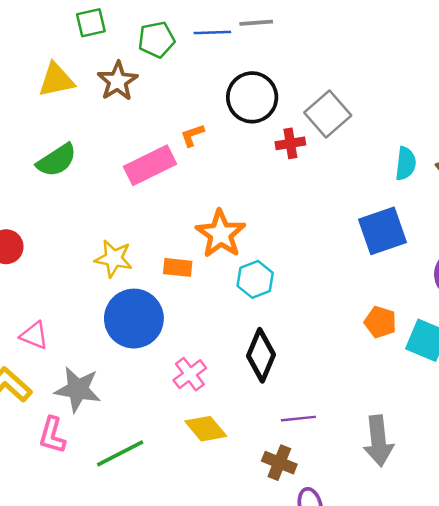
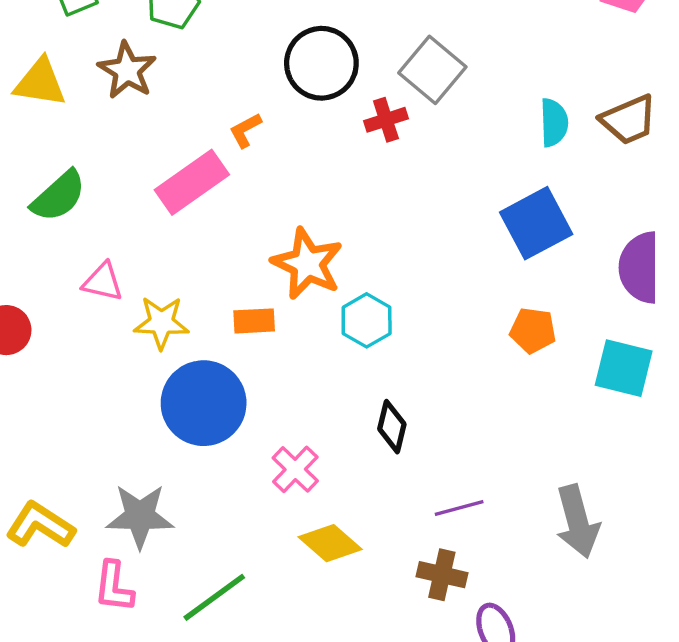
yellow triangle: (56, 80) -> (40, 82), turned 30
orange pentagon: (380, 322) -> (533, 330), moved
pink triangle: (34, 335) -> (103, 282), moved
black diamond: (261, 355) -> (392, 427), size x0.7

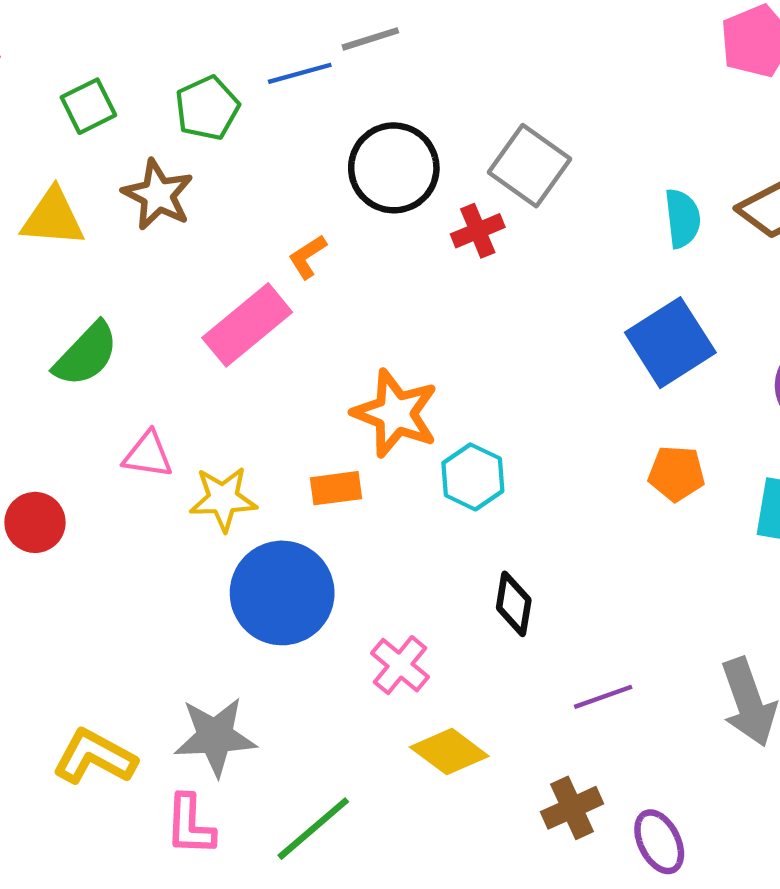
brown cross: (442, 575) -> (572, 808), moved, turned -33

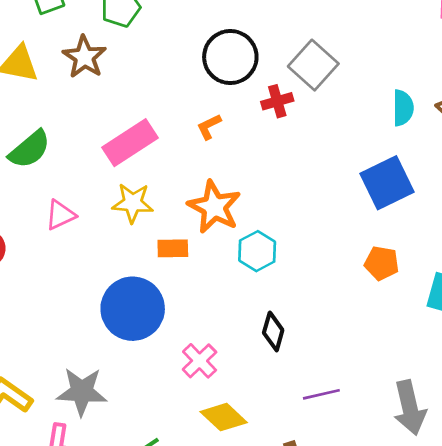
orange L-shape: (307, 257) -> (209, 127), moved
pink triangle: (148, 455) -> (60, 215), turned -40
yellow star: (223, 499) -> (133, 203), moved

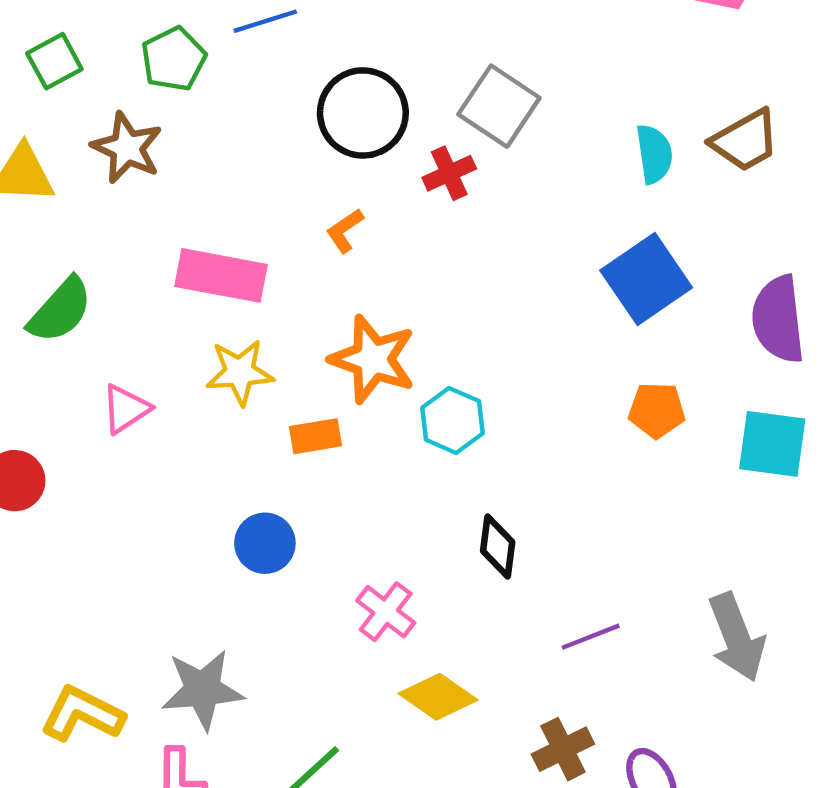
pink rectangle: (130, 143) -> (221, 275), turned 52
blue circle: (133, 309) -> (265, 543), size x0.6

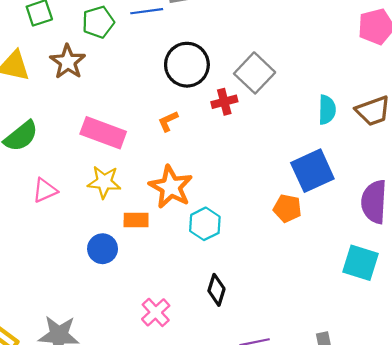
orange pentagon: (657, 410) -> (287, 208), moved
blue circle: (265, 543) -> (103, 249), moved

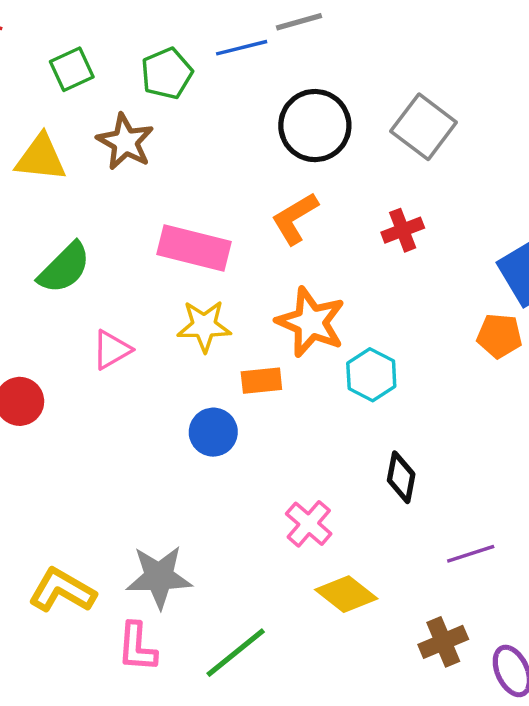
red cross: (224, 102) -> (403, 230), moved
orange L-shape: (168, 121) -> (295, 218), size x1.5

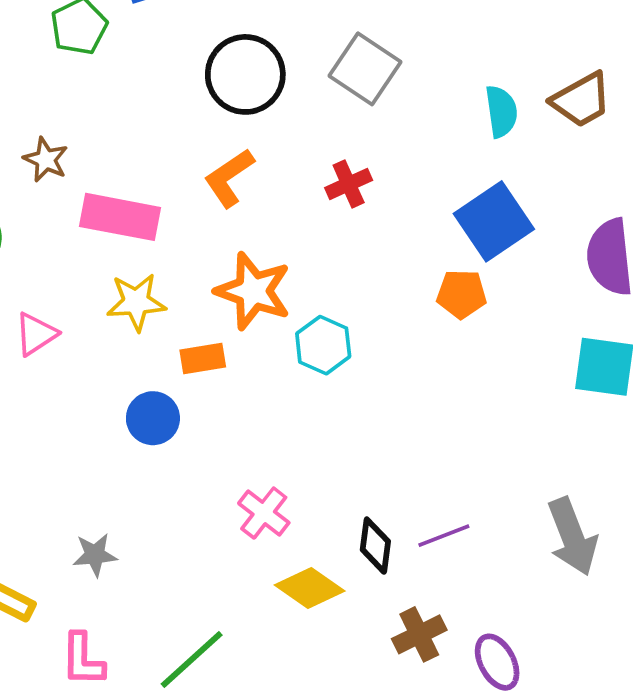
brown star: (125, 142) -> (46, 160), moved, size x0.7
black diamond: (401, 477) -> (375, 546), moved
gray star: (159, 577) -> (95, 555), moved, size x0.6

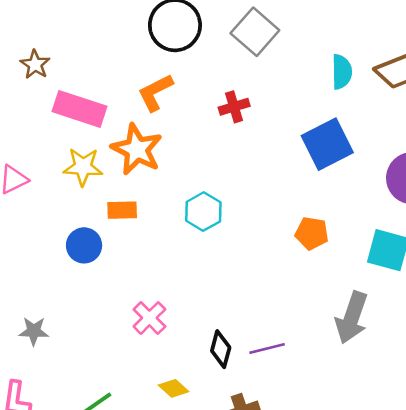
orange star: (253, 291) -> (137, 149), moved
orange pentagon: (462, 294) -> (312, 233), moved
gray arrow: (572, 537) -> (352, 318), moved, turned 33
yellow diamond: (310, 588) -> (174, 388), moved, size x0.7

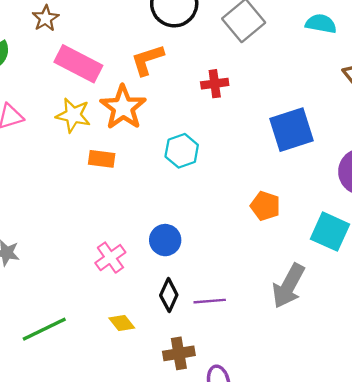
cyan semicircle: (342, 72) -> (321, 24), moved, turned -88
cyan hexagon: (203, 212) -> (182, 151), moved
blue circle: (84, 245) -> (165, 240), moved

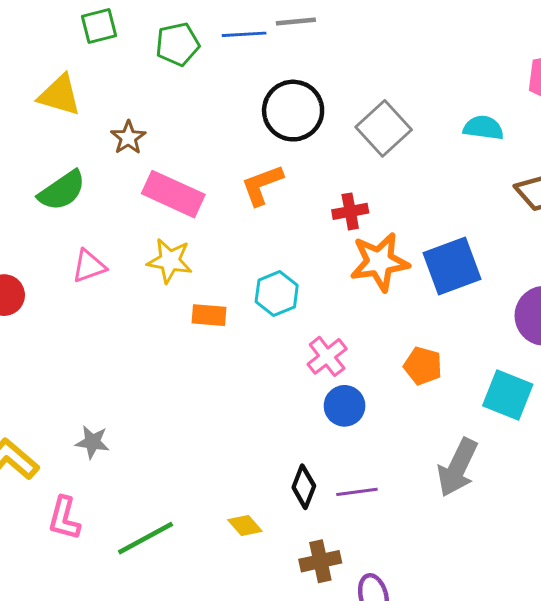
orange star: (123, 107) -> (379, 262), moved, turned 30
cyan hexagon: (182, 151) -> (277, 293), moved
blue circle: (165, 240) -> (345, 406), moved
pink cross: (110, 258) -> (327, 356), moved

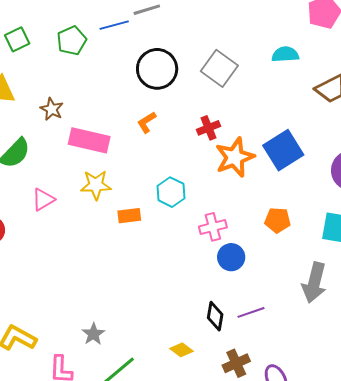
orange L-shape: (262, 185) -> (147, 122), size x0.7
pink cross: (327, 356) -> (213, 227), turned 36
gray star: (92, 442) -> (93, 334), moved, turned -30

